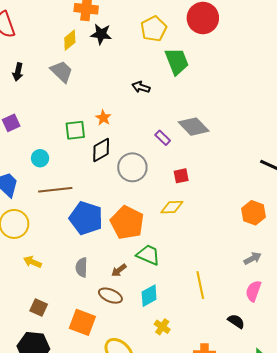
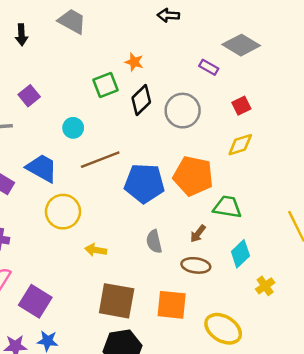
brown square: (39, 307) -> (117, 301), size x1.8
yellow cross: (162, 327) -> (265, 286), turned 35

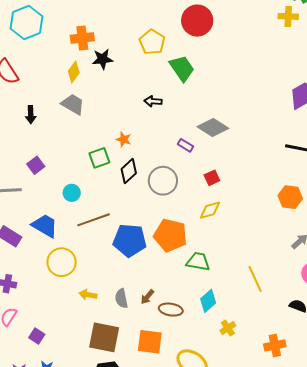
brown arrow: (198, 234) -> (147, 297), moved
gray semicircle: (154, 242) -> (121, 298), moved
purple square: (35, 301) -> (37, 336), size x0.6

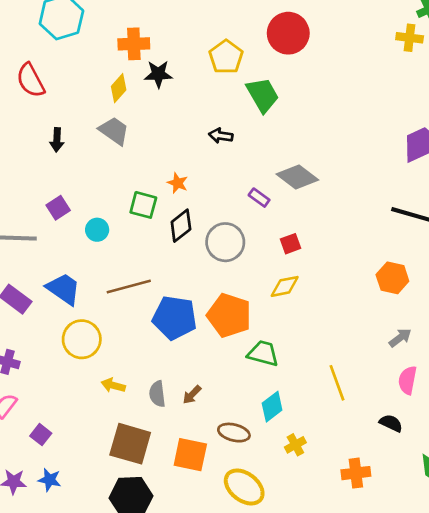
green square: (99, 158) -> (143, 205), turned 30
cyan circle: (72, 193) -> (97, 230), moved
brown ellipse: (171, 310) -> (234, 433), moved

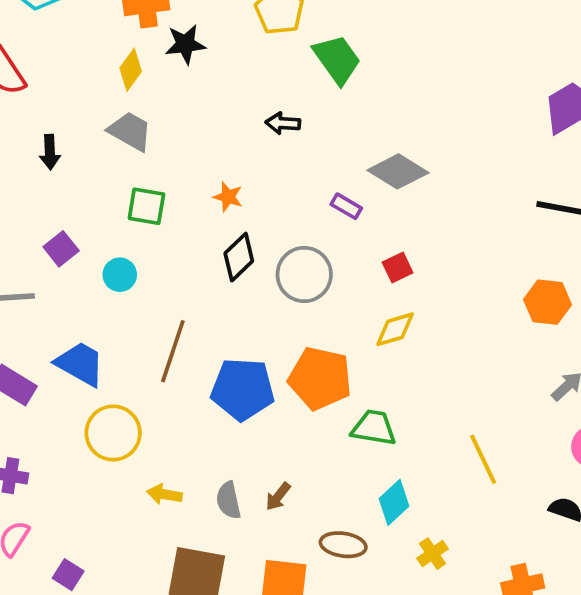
green square: (143, 205) -> (146, 206), moved
brown line: (129, 286) -> (173, 351), turned -51

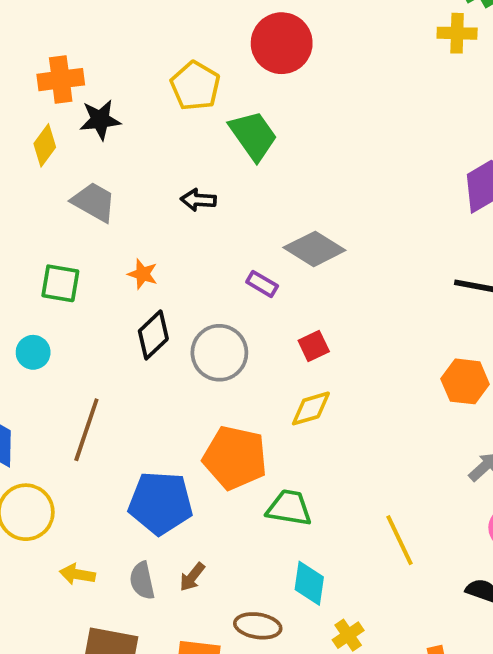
gray trapezoid: (130, 131) -> (94, 202), moved
blue pentagon: (243, 389) -> (161, 503), moved
cyan diamond: (394, 502) -> (309, 583), turned -39

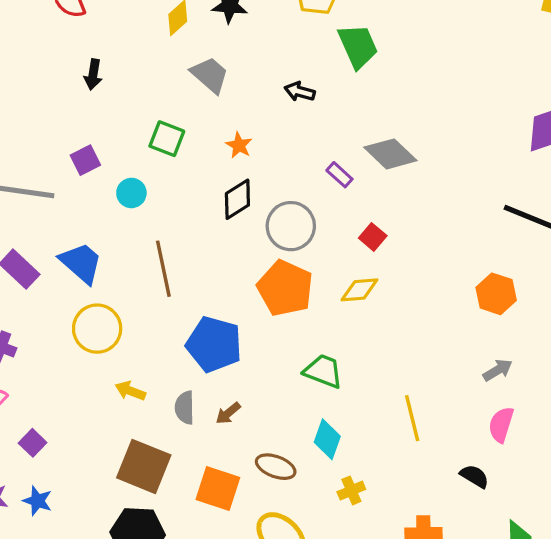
red square: (314, 346) -> (373, 237), turned -36
brown line: (86, 430) -> (163, 269), turned -42
orange pentagon: (235, 458) -> (285, 288), moved

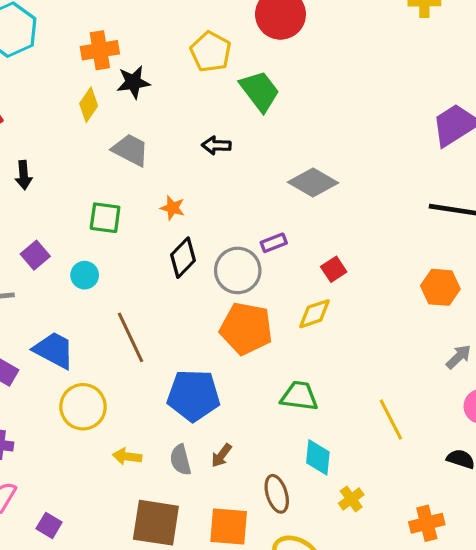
purple rectangle: (339, 175) -> (274, 243), moved, turned -50
red square: (373, 237) -> (334, 269), moved, turned 30
brown ellipse: (276, 467) -> (277, 494), turned 66

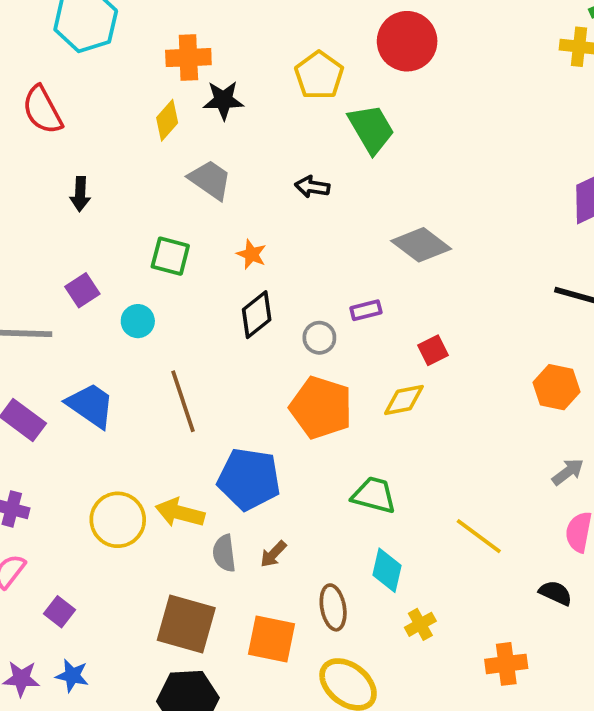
gray circle: (238, 270) -> (319, 338), size x0.6
yellow circle: (83, 407) -> (118, 520), moved
yellow line: (391, 420) -> (479, 536), turned -33
yellow arrow: (127, 456) -> (180, 513), moved, size x1.4

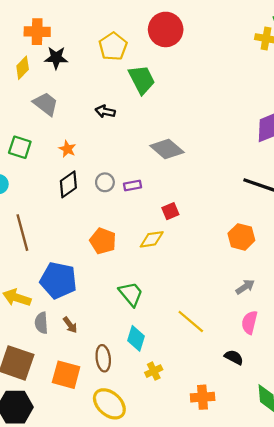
gray circle: (319, 338) -> (105, 182), moved
orange pentagon: (321, 408) -> (103, 241), size x0.7
green trapezoid: (374, 495) -> (131, 294), turned 32
brown arrow: (273, 554) -> (70, 325), turned -84

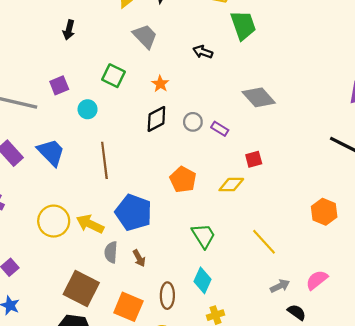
purple rectangle: (132, 185) -> (220, 129), turned 35
orange hexagon: (241, 237) -> (324, 212), moved
gray arrow: (245, 287) -> (280, 286), moved
yellow line: (191, 321) -> (264, 242), moved
pink semicircle: (249, 322) -> (317, 280), turned 30

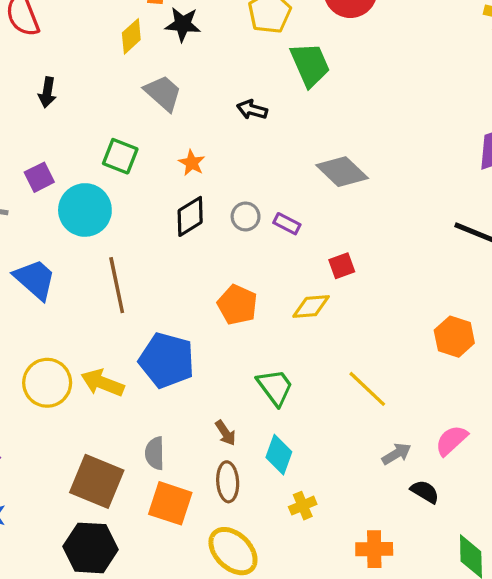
cyan circle: (88, 109) -> (85, 210), size x1.8
gray semicircle: (111, 252) -> (155, 453), moved
brown arrow: (139, 258) -> (225, 433), moved

